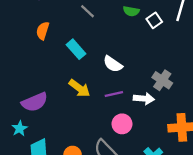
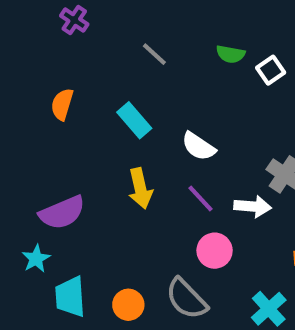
orange semicircle: (43, 31) -> (62, 104), moved
yellow arrow: (79, 88) -> (140, 188), turned 40
purple line: (114, 94) -> (200, 198), turned 60

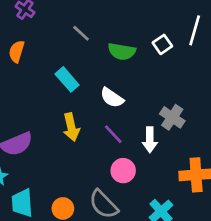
green semicircle: (231, 54) -> (122, 51), moved, size x1.4
orange semicircle: (62, 104) -> (17, 51), moved
white arrow: (253, 207) -> (150, 140), turned 85

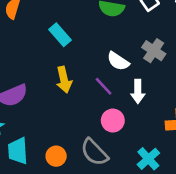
white semicircle: (112, 98) -> (118, 61), moved
gray cross: (172, 117) -> (154, 51), moved

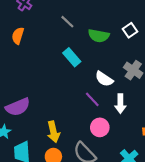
cyan rectangle: (60, 35) -> (72, 57), moved
yellow arrow: (64, 80) -> (53, 132), moved

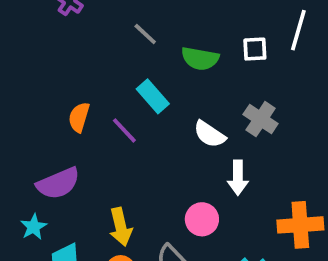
white square: (130, 30) -> (255, 49), turned 32
orange semicircle: (18, 36) -> (79, 117), moved
purple line: (92, 99) -> (124, 130), moved

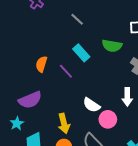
green semicircle: (200, 59) -> (112, 46), moved
white semicircle: (210, 134) -> (91, 105), moved

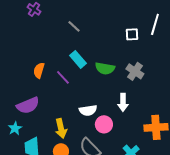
green semicircle: (112, 46) -> (105, 68), moved
white semicircle: (91, 105) -> (88, 110), turned -42

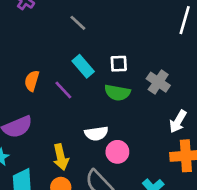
white square: (132, 34) -> (119, 64), moved
green semicircle: (105, 68) -> (117, 93), moved
white arrow: (123, 102) -> (178, 122), moved, turned 30

